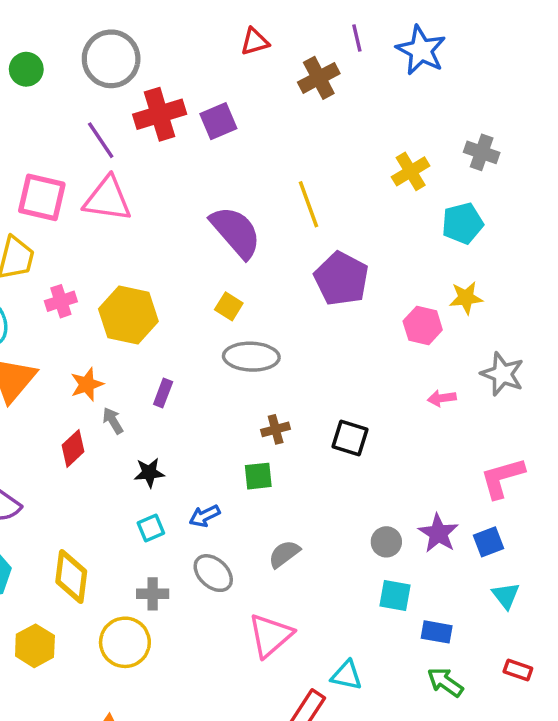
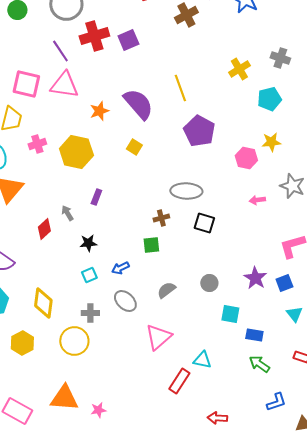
gray ellipse: (251, 357) -> (186, 191), moved
orange star: (87, 384) -> (99, 111), moved
gray circle: (386, 542) -> (209, 283), moved

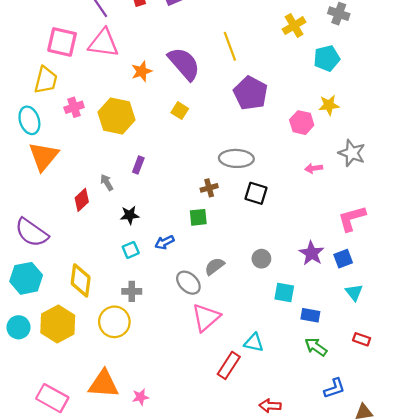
gray ellipse: (125, 301) -> (188, 283), moved
yellow hexagon: (22, 343) -> (58, 324), size x1.4

